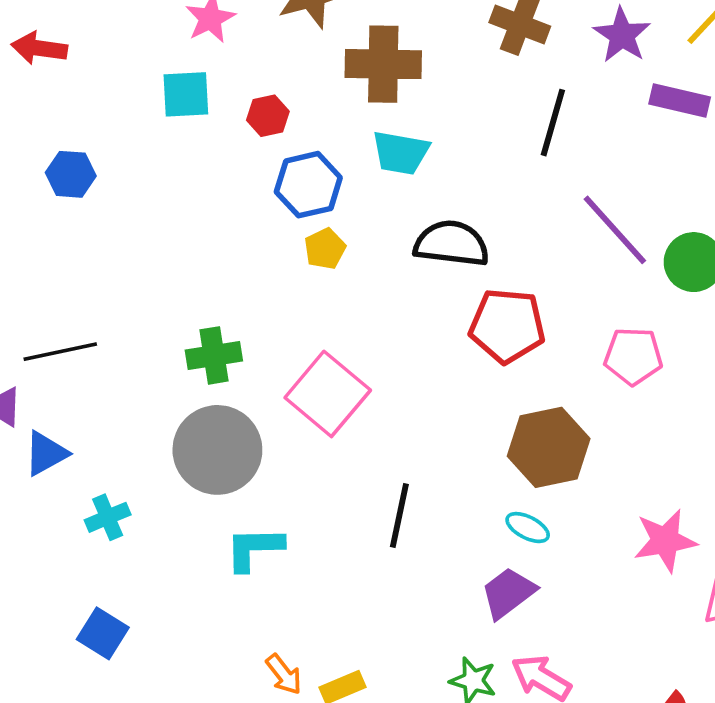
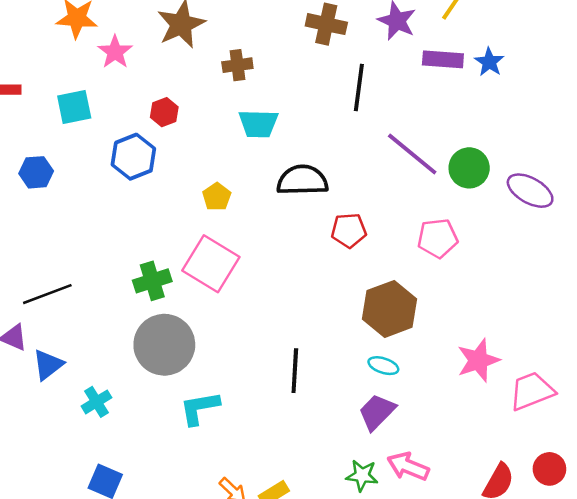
brown cross: (383, 64) -> (237, 65), size x0.6
cyan square: (186, 94) -> (74, 107), moved
blue hexagon: (308, 185) -> (133, 157), moved
red pentagon: (507, 326) -> (349, 230), size x0.7
pink square: (328, 394) -> (211, 264), moved

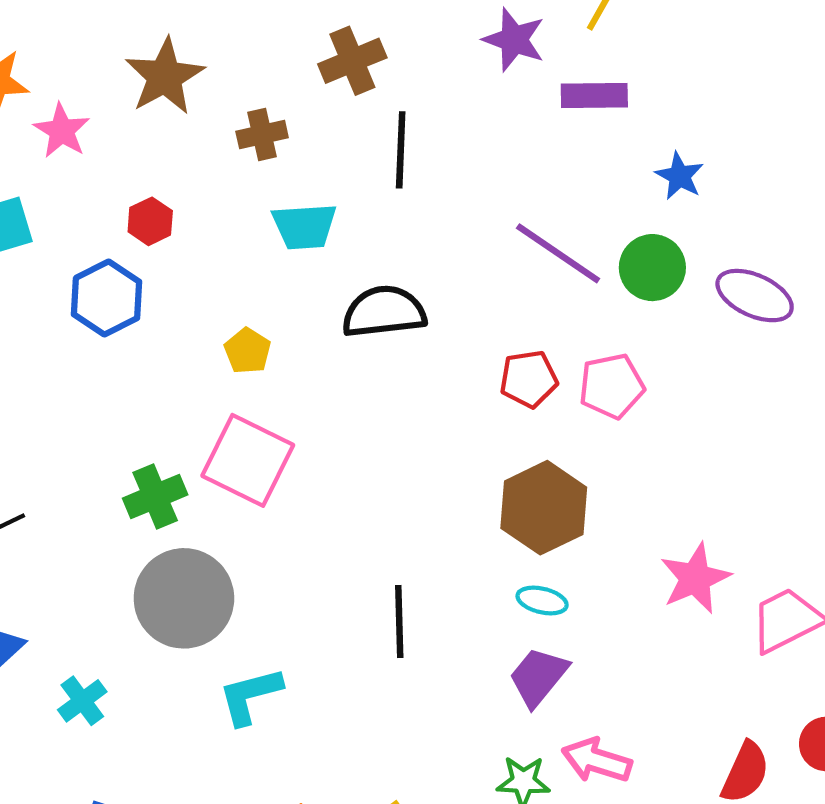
brown cross: (326, 24) -> (352, 61), moved, turned -30
blue star: (489, 62) -> (680, 176), moved
black line: (359, 87) -> (401, 150), moved
red pentagon: (349, 230) -> (529, 379), moved

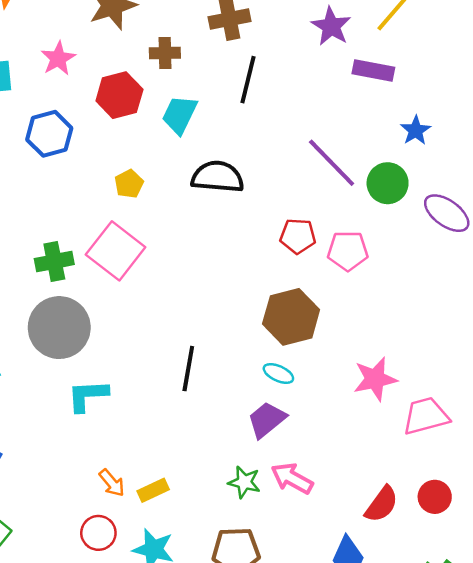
pink star: (62, 131) -> (58, 58), moved
red hexagon: (150, 221) -> (119, 95), moved, size x1.6
cyan trapezoid: (304, 226) -> (179, 115), turned 108

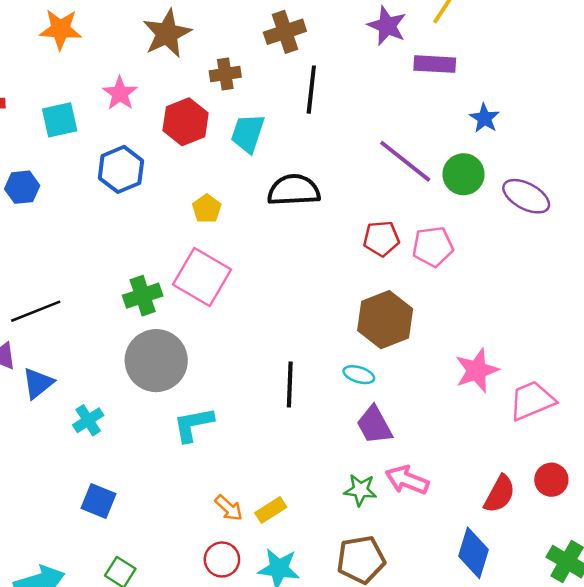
cyan ellipse: (278, 373) -> (359, 375), moved
purple trapezoid: (267, 420) -> (374, 425), turned -72

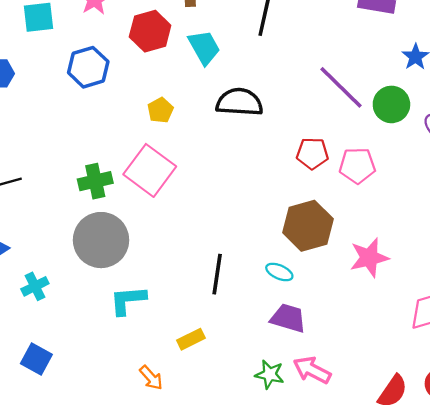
cyan trapezoid: (248, 133) -> (204, 47), turned 126
pink star: (477, 370) -> (369, 258), moved
purple trapezoid: (374, 425) -> (288, 318), turned 129
yellow rectangle: (271, 510) -> (191, 339), moved

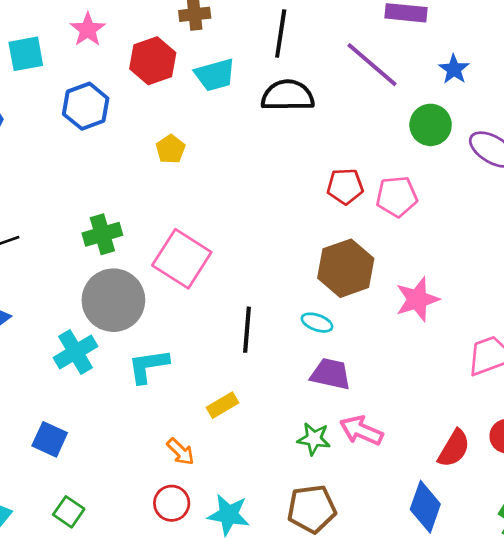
cyan trapezoid: (204, 47) -> (215, 75), turned 108
purple line: (341, 87) -> (372, 65), moved
black semicircle: (239, 102) -> (288, 96), moved
pink square: (150, 170) -> (182, 259), moved
cyan cross: (35, 286) -> (75, 352), moved, size x1.4

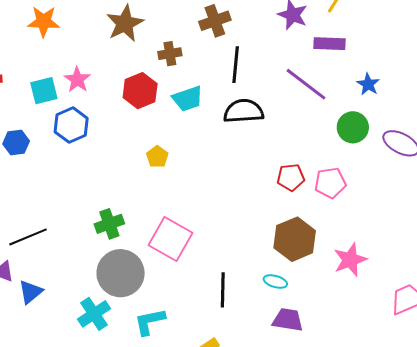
pink star: (88, 30) -> (77, 80), moved
blue hexagon: (86, 106) -> (71, 125), moved

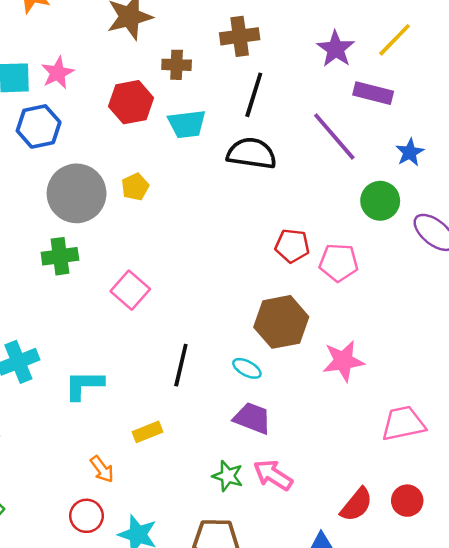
pink square: (170, 239) -> (130, 290), size x0.7
gray circle: (121, 273) -> (77, 193), moved

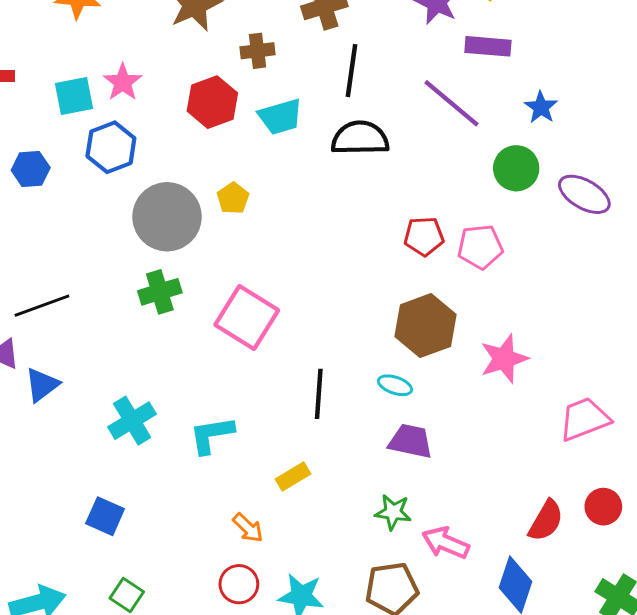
pink square: (130, 290) -> (247, 318), size x1.4
pink arrow: (273, 475) -> (446, 543), moved

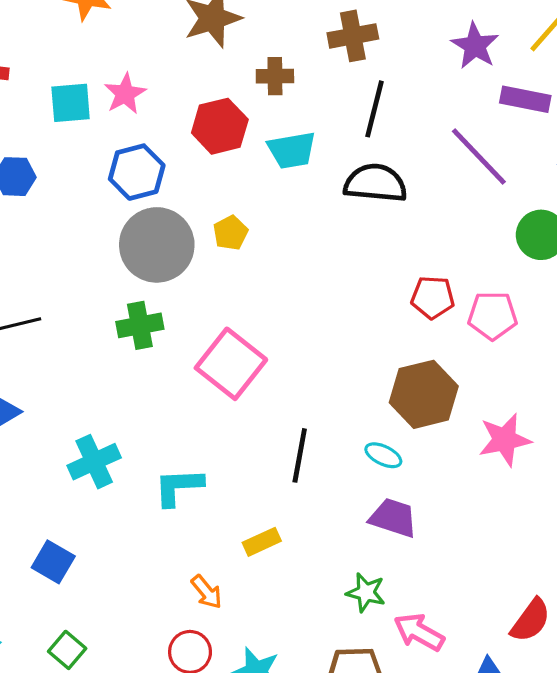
blue hexagon: (111, 147) -> (137, 172), moved

